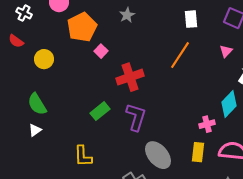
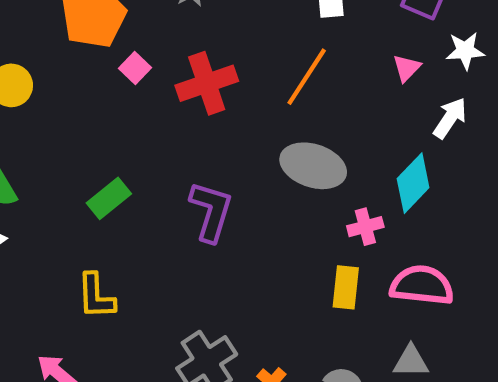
red cross: (130, 77) -> (207, 83), moved
green rectangle: (100, 111) -> (109, 198), moved
gray ellipse: (158, 155) -> (313, 166), moved, turned -32

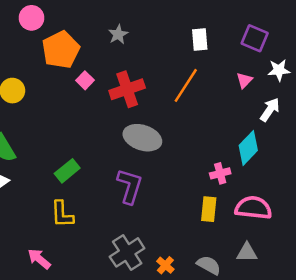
gray ellipse: (313, 166) -> (142, 138), moved
green rectangle: (109, 198) -> (67, 171), moved
purple L-shape: (211, 211) -> (130, 186), moved

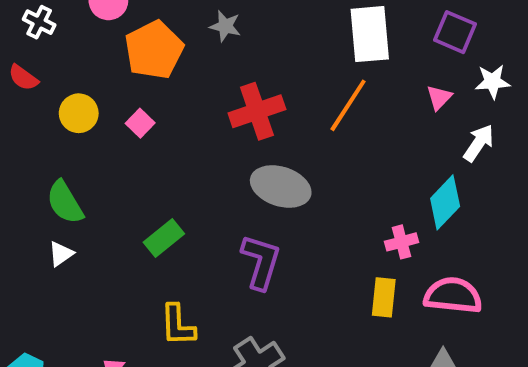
gray star: (118, 34) -> (225, 26), moved, turned -30
white rectangle: (200, 40) -> (370, 34), size x1.6
pink square: (85, 80) -> (140, 123), moved
yellow L-shape: (62, 214) -> (178, 325), moved

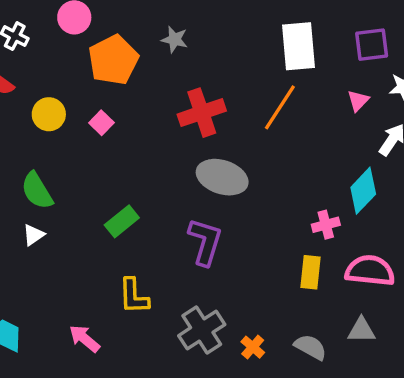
purple square: (455, 32) -> (372, 45), turned -30

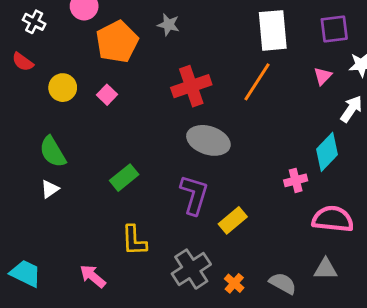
yellow rectangle: (310, 272) -> (233, 220), moved, turned 44

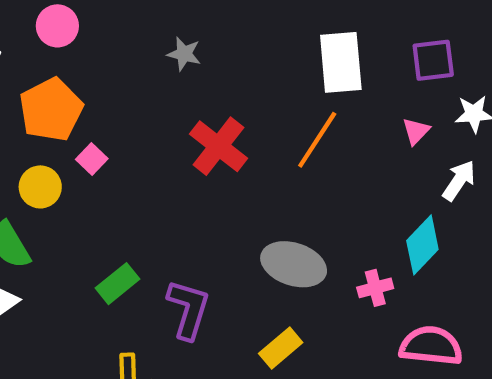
orange pentagon: (117, 42) -> (51, 110), moved
red cross: (191, 86) -> (218, 146), turned -33
yellow circle: (63, 88) -> (40, 187), moved
gray ellipse: (208, 140) -> (294, 264), moved
purple L-shape: (194, 195) -> (188, 309), moved

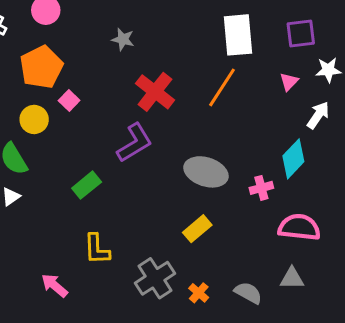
gray star: (184, 54) -> (123, 39), moved
purple L-shape: (188, 309) -> (135, 143), moved, turned 42

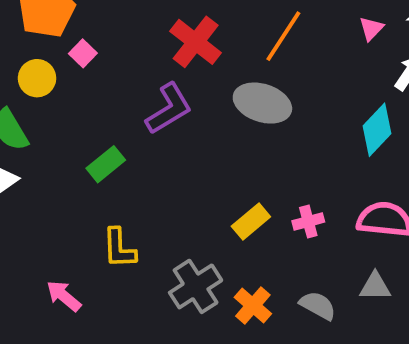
gray ellipse: (206, 172) -> (262, 103), moved
pink cross: (261, 188) -> (308, 221), moved
orange cross: (199, 293) -> (253, 306), size x1.4

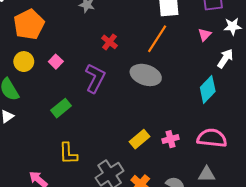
red cross: (196, 42) -> (110, 42), size x0.6
pink square: (83, 53) -> (56, 62), moved
purple L-shape: (169, 109) -> (95, 78), turned -32

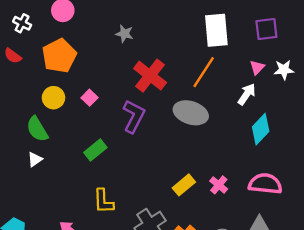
white star: (233, 26) -> (284, 70), moved
red cross: (110, 42) -> (150, 76), size x1.8
white arrow: (225, 58) -> (247, 94), moved
pink cross: (171, 139) -> (219, 185), turned -35

